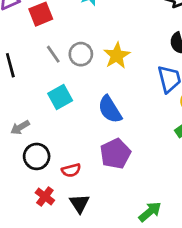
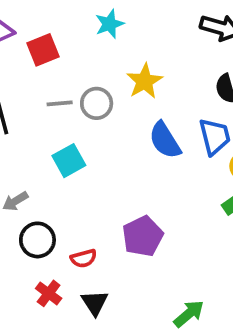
gray line: (53, 54) -> (60, 103), turned -60
yellow star: (117, 56) -> (145, 81), moved
blue semicircle: (110, 109) -> (165, 140), moved

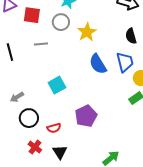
red square: (43, 50) -> (32, 15), turned 30
gray circle: (97, 103) -> (61, 22), moved
cyan square: (69, 161) -> (57, 85), moved

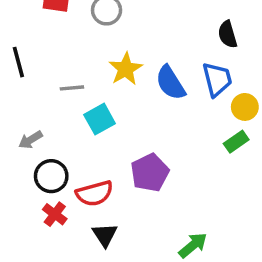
yellow star: (87, 32) -> (126, 69), moved
gray line: (41, 44) -> (72, 88), moved
red semicircle: (54, 128) -> (94, 193), size x1.5
red cross: (35, 147) -> (55, 214), moved

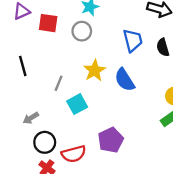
blue trapezoid: (217, 79) -> (133, 40), moved
gray line: (72, 88) -> (59, 83), turned -63

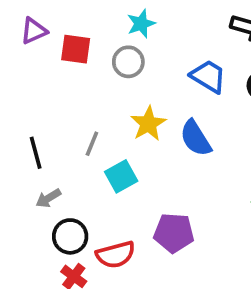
blue trapezoid: (133, 40) -> (208, 76), turned -45
black line: (23, 66) -> (36, 153), moved
purple pentagon: (111, 140) -> (174, 233), turned 30

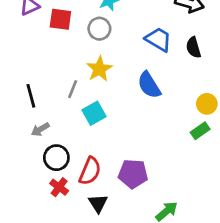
yellow star: (148, 124) -> (99, 69), moved
purple pentagon: (174, 233) -> (133, 174), moved
red semicircle: (116, 255) -> (90, 171), turned -52

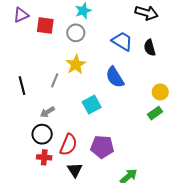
cyan square: (94, 113) -> (92, 105), moved
gray arrow: (40, 129) -> (47, 112), moved
red cross: (59, 187) -> (44, 157), turned -32

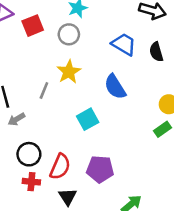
red square: (45, 25) -> (33, 26), turned -30
gray arrow: (47, 112) -> (16, 119), moved

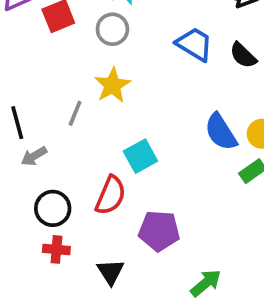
black semicircle: (156, 52) -> (243, 55), turned -30
blue semicircle: (115, 87) -> (221, 132), moved
red semicircle: (60, 167) -> (111, 195), moved

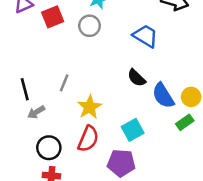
black semicircle: (243, 55) -> (137, 78), moved
yellow star: (112, 85) -> (90, 107), moved
cyan square: (140, 156) -> (133, 130), moved

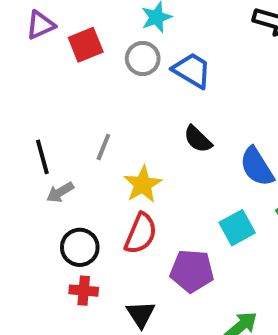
blue trapezoid: (145, 36) -> (192, 70), moved
black semicircle: (137, 78) -> (198, 139), moved
cyan square: (133, 130) -> (237, 228), moved

